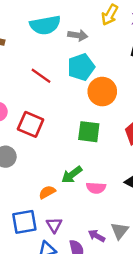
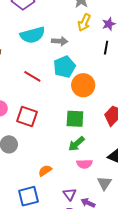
green arrow: (72, 175) -> (76, 144), moved
purple triangle: (54, 225) -> (70, 194), moved
gray triangle: (120, 231) -> (104, 183), moved

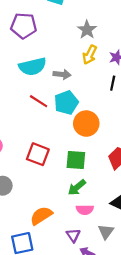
red line: (32, 76) -> (39, 101), moved
red square: (27, 117) -> (38, 154), moved
orange semicircle: (45, 171) -> (41, 216), size x1.5
purple triangle: (70, 194) -> (73, 235), moved

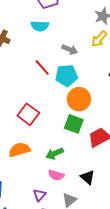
cyan semicircle: (33, 67) -> (40, 26), moved, size x0.7
green square: (76, 160) -> (74, 124), moved
orange semicircle: (41, 216) -> (19, 150), moved

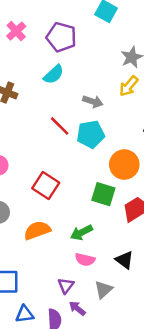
cyan semicircle: (40, 26) -> (54, 74), turned -42
orange circle: (79, 99) -> (124, 165), moved

